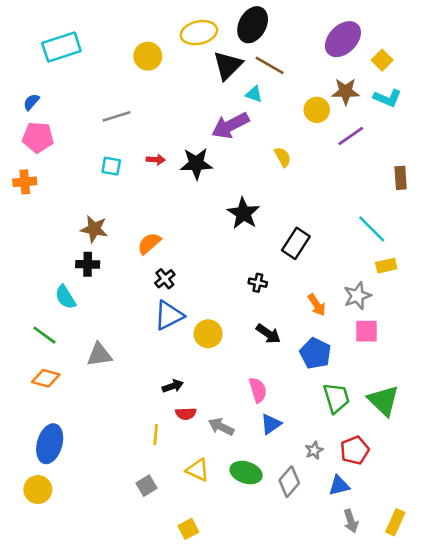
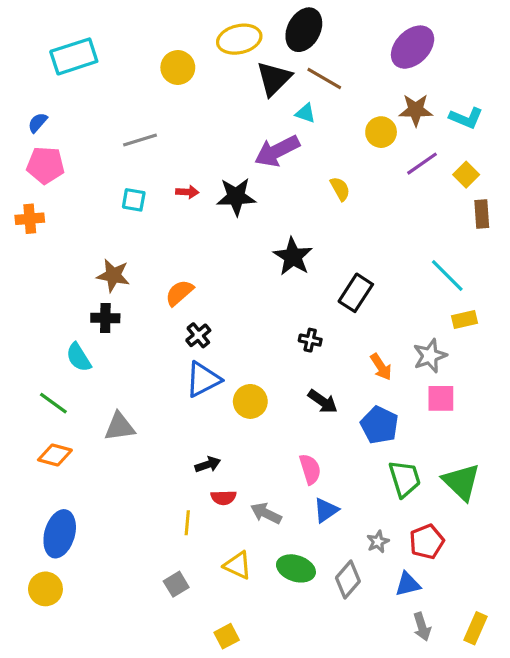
yellow square: (382, 60) -> (466, 175), moved

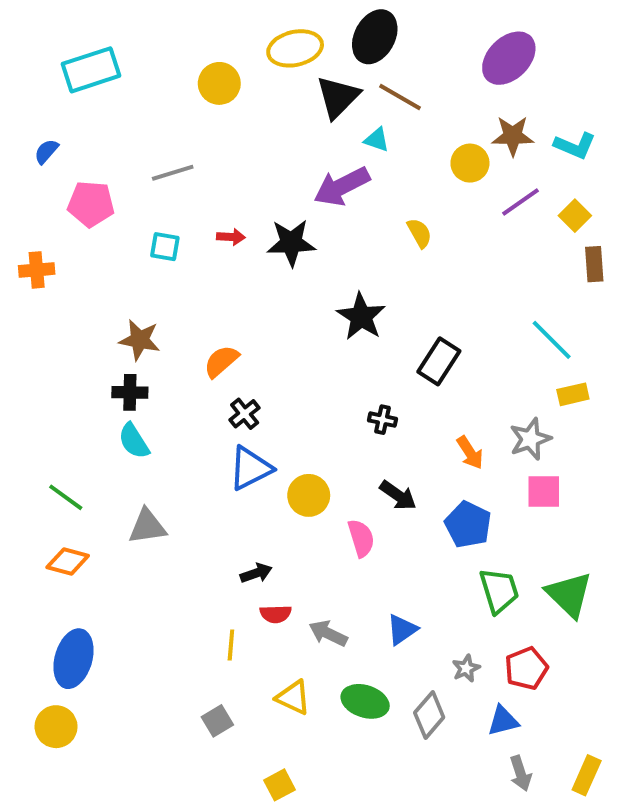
pink pentagon: (45, 165) -> (91, 204), moved
cyan semicircle: (79, 357) -> (134, 441), moved
pink semicircle: (310, 469) -> (361, 538), moved

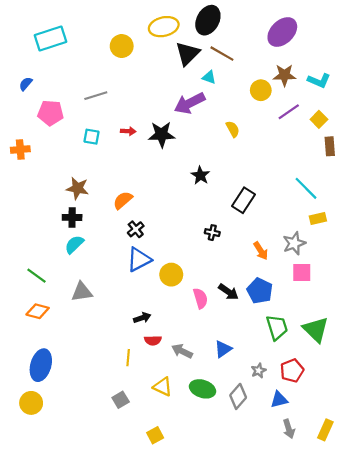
black star: (361, 317) -> (200, 175), size x0.7
cyan semicircle: (134, 441) -> (74, 244), turned 78
black arrow: (398, 495) -> (228, 292), moved

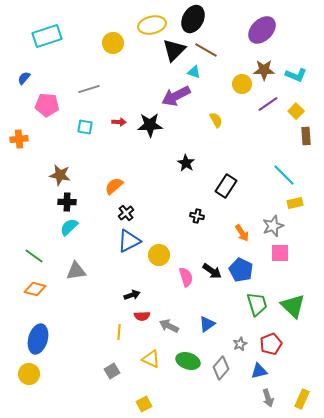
brown star: (77, 188) -> (60, 175), moved

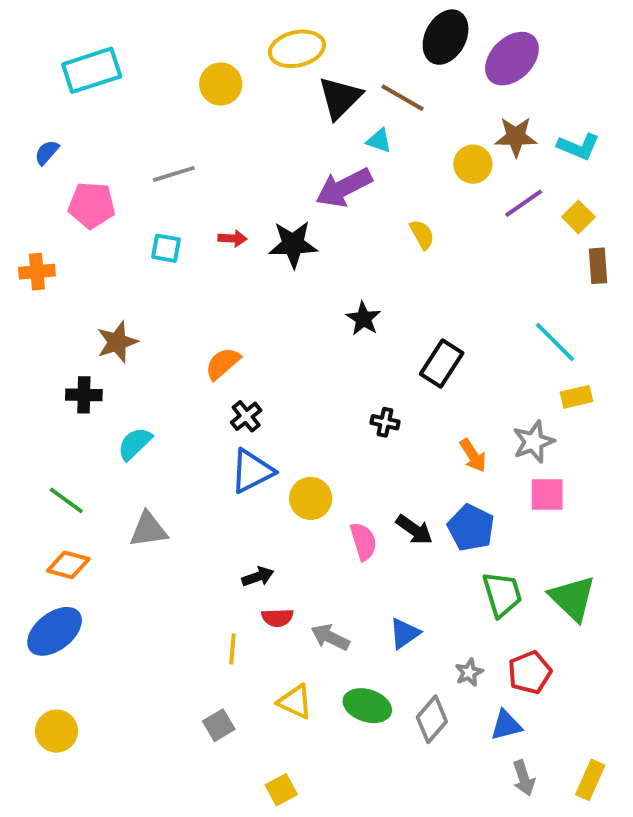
black ellipse: (193, 19) -> (446, 37), moved
brown star: (60, 175) -> (117, 342), turned -30
black cross: (67, 202) -> (84, 395), moved
blue ellipse: (38, 339) -> (55, 631), moved, turned 36

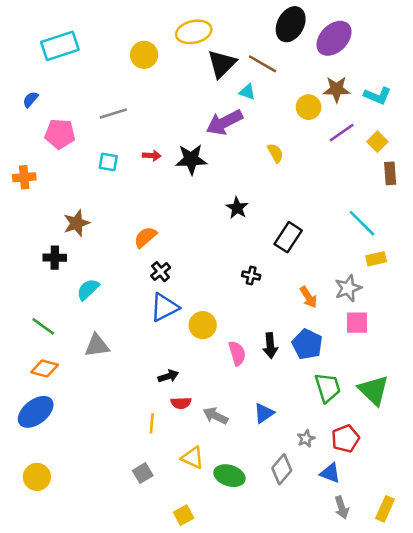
black arrow: (414, 530) -> (270, 346), turned 50
green ellipse: (367, 706) -> (229, 476), moved
blue triangle: (506, 725) -> (330, 473), turned 35

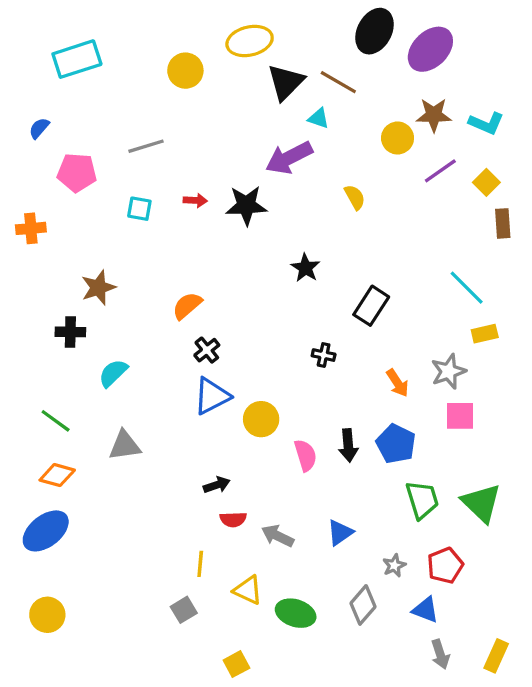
yellow line: (152, 423) -> (200, 564), moved

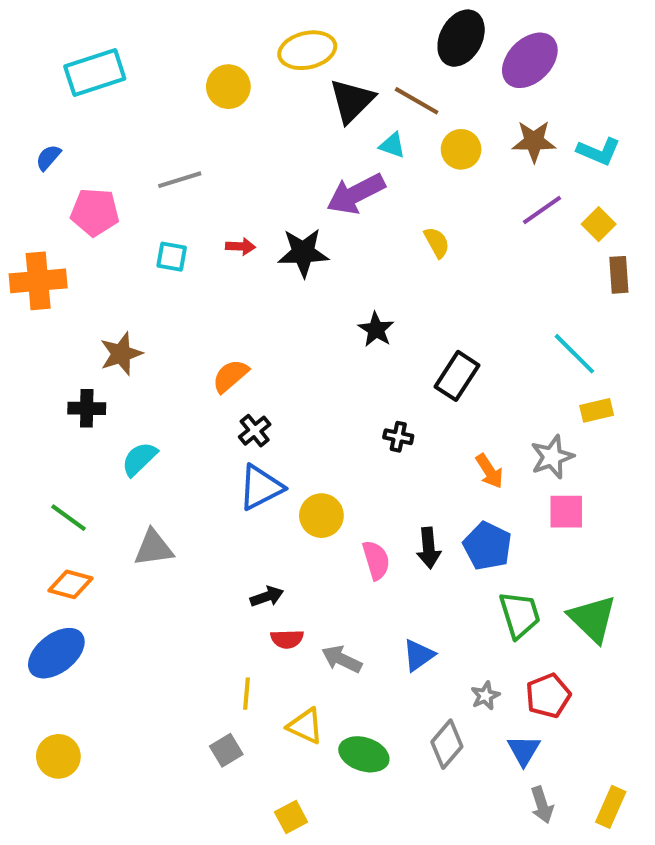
yellow circle: (398, 138) -> (461, 149), moved
orange cross: (31, 228) -> (38, 281), size x1.5
blue triangle: (425, 610) -> (524, 750), turned 40

